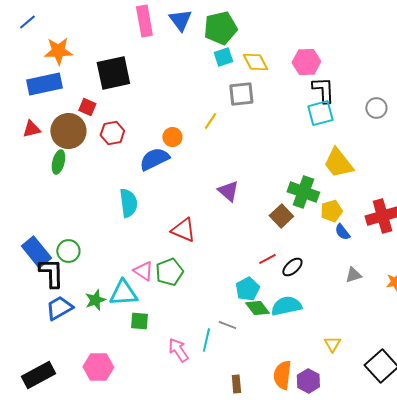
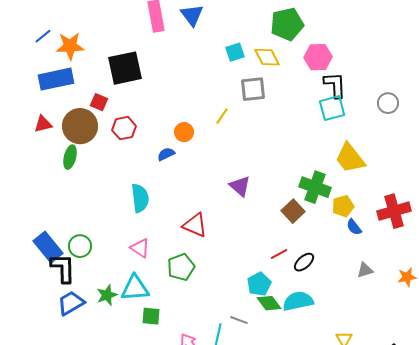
blue line: (27, 22) -> (43, 36), moved
green pentagon: (220, 28) -> (287, 24), moved
blue semicircle: (154, 159) -> (166, 154), size x0.6
pink triangle: (143, 271) -> (140, 248), moved

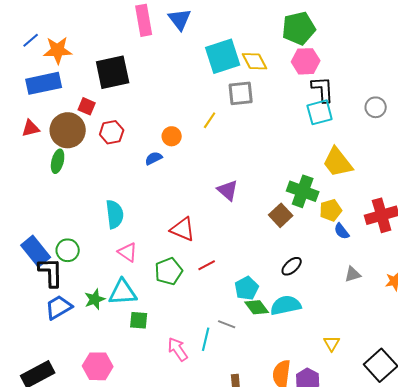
green pentagon: (287, 24) -> (299, 28), moved
cyan square: (235, 52) -> (223, 56), size x1.8
cyan semicircle: (140, 198) -> (115, 214), moved
red line: (279, 254) -> (207, 265), moved

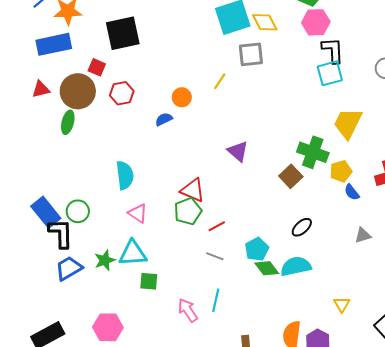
yellow trapezoid: (338, 162) -> (348, 123), turned 64
green pentagon: (169, 271) -> (188, 211), moved
gray line: (227, 324) -> (215, 256), moved

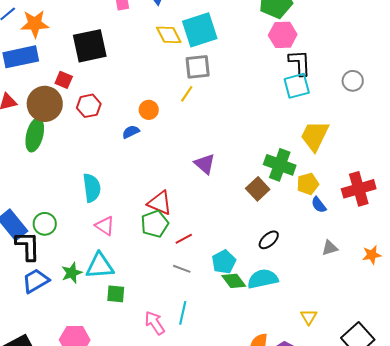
yellow diamond: (265, 22) -> (169, 35), moved
gray square: (251, 54) -> (198, 67), moved
green ellipse: (68, 122) -> (35, 135), size x1.4

